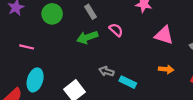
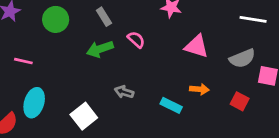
cyan rectangle: (128, 82) -> (171, 105), moved

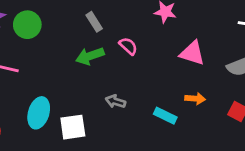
green circle: (56, 19) -> (27, 25), moved
cyan ellipse: (34, 103) -> (39, 113), moved
white square: (84, 116) -> (73, 127), turned 30

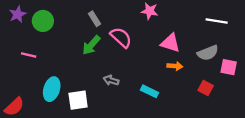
pink semicircle: (128, 46) -> (121, 37), size x1.5
green arrow: (90, 56) -> (91, 45), turned -30
orange arrow: (195, 99) -> (175, 66), moved

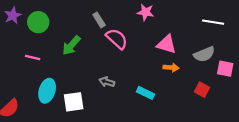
gray rectangle: (95, 19) -> (99, 20), moved
green arrow: (91, 45) -> (71, 45), moved
pink line: (29, 55) -> (33, 58), moved

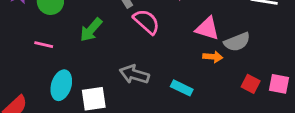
gray semicircle: (204, 54) -> (237, 42), moved
pink square: (225, 69) -> (279, 84), moved
gray arrow: (107, 82) -> (134, 74), size x1.5

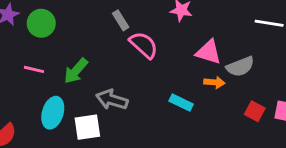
green arrow: (91, 30) -> (76, 71), moved
gray arrow: (134, 74) -> (112, 100), moved
cyan rectangle: (182, 88) -> (181, 103), moved

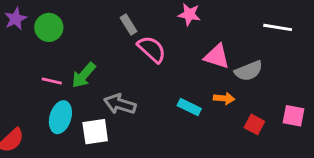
pink line: (34, 69) -> (52, 81), moved
orange arrow: (214, 82) -> (224, 98), moved
red square: (255, 111) -> (254, 124), moved

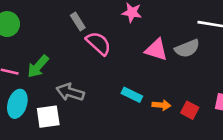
gray semicircle: (249, 71) -> (187, 48), moved
orange arrow: (224, 98) -> (161, 105), moved

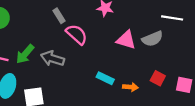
gray arrow: (70, 92) -> (53, 59), moved
red square: (190, 110) -> (158, 78), moved

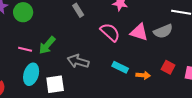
pink semicircle: (77, 34) -> (110, 32), moved
gray arrow: (53, 59) -> (78, 61), moved

